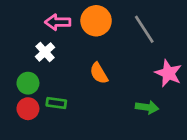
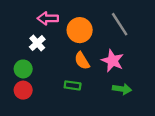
orange circle: (96, 21) -> (80, 30), moved
pink star: (168, 73) -> (113, 61), moved
green rectangle: (56, 103) -> (73, 85), moved

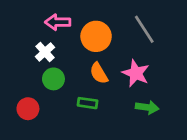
green circle: (23, 69) -> (53, 79), moved

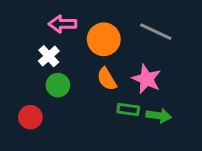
gray line: (144, 29) -> (156, 32), turned -32
green rectangle: (88, 103) -> (128, 110), moved

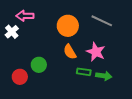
pink arrow: (62, 24) -> (25, 16), moved
white cross: (49, 56) -> (12, 32), moved
green circle: (58, 85) -> (39, 65), moved

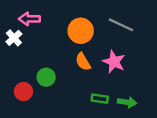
green rectangle: (84, 72) -> (100, 99), moved
green arrow: (104, 76) -> (127, 102), moved

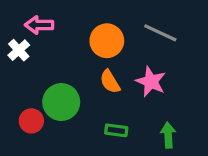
green circle: (46, 77) -> (61, 102), size x1.5
green rectangle: (100, 99) -> (116, 130), moved
green arrow: (127, 102) -> (168, 135), turned -102

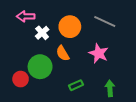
white cross: (19, 50) -> (42, 33), moved
orange semicircle: (110, 82) -> (63, 53), moved
green rectangle: (116, 130) -> (76, 85), turned -32

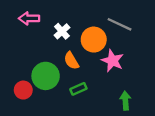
orange circle: (70, 27) -> (94, 40), moved
white cross: (42, 33) -> (62, 31), moved
green rectangle: (76, 85) -> (78, 89), moved

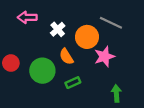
pink star: (112, 61) -> (104, 56), turned 30
red circle: (23, 90) -> (11, 63), moved

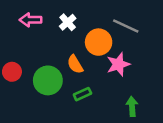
white cross: (58, 29) -> (68, 22), moved

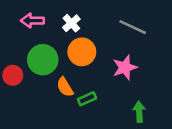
orange circle: (99, 42) -> (82, 52), moved
orange semicircle: (75, 64) -> (65, 87), moved
green circle: (48, 80) -> (43, 60), moved

